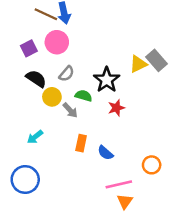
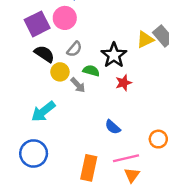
purple square: (29, 48) -> (37, 24), size x1.5
cyan arrow: (35, 137) -> (43, 111), size x1.5
orange rectangle: (81, 143) -> (89, 168), moved, size x1.5

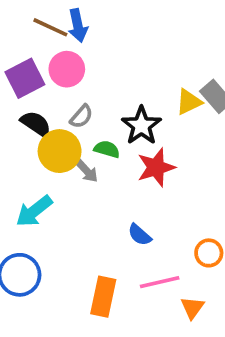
yellow circle: (60, 72) -> (60, 151), size x1.5
red star: (124, 83) -> (156, 167), size x1.5
orange triangle: (132, 175) -> (192, 308), moved

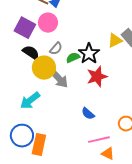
purple square: (25, 78) -> (25, 28), turned -35
green semicircle: (107, 149) -> (73, 58), moved, turned -40
gray arrow: (87, 171) -> (59, 79), size x1.5
orange rectangle: (103, 297) -> (39, 145), moved
orange triangle: (192, 308) -> (108, 154), moved, turned -40

